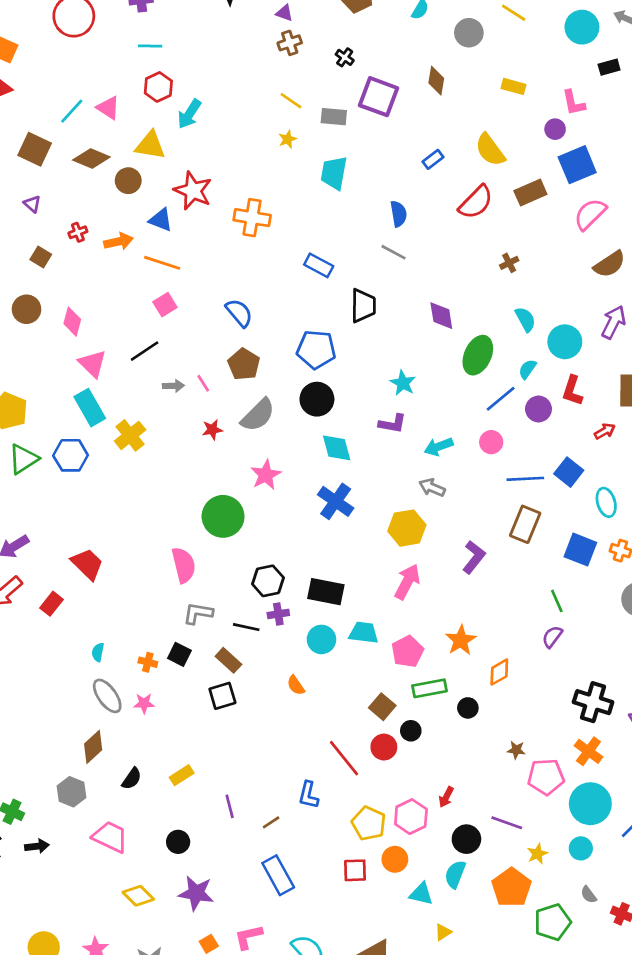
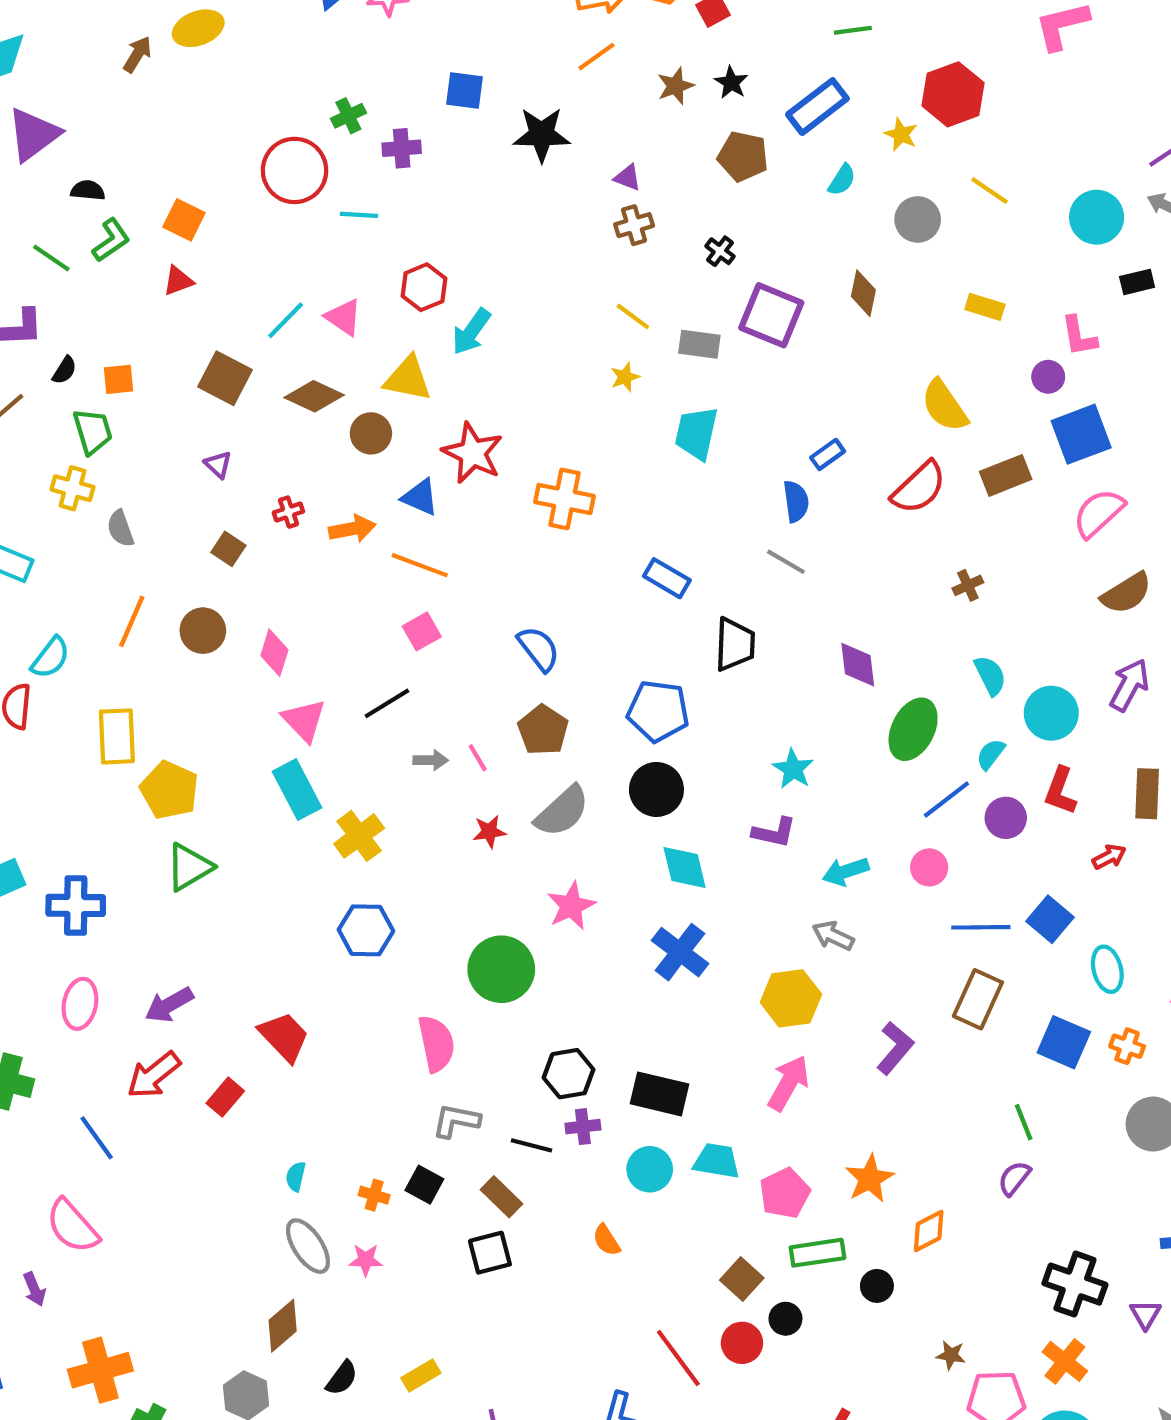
cyan line: (150, 46) -> (359, 215), moved
blue rectangle: (433, 159) -> (828, 454), moved
blue hexagon: (71, 455) -> (366, 930), moved

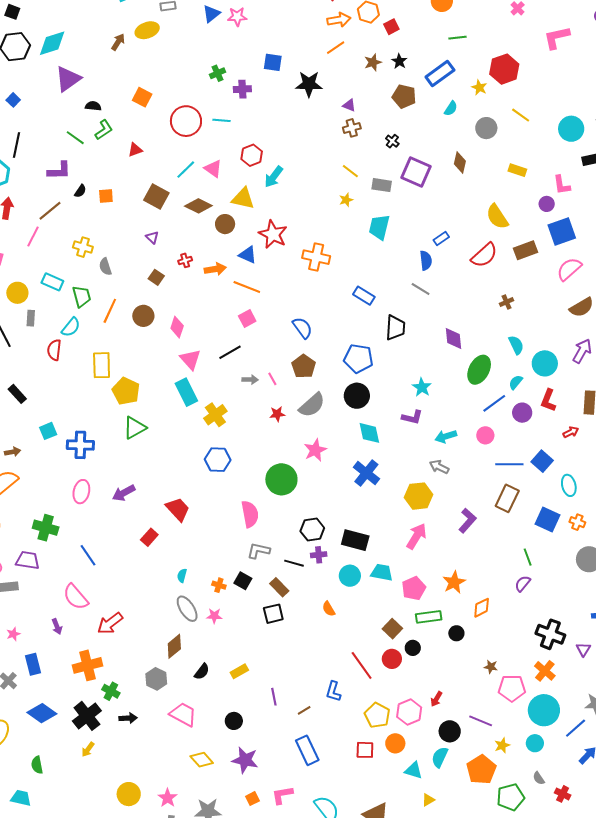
red circle: (295, 170) -> (186, 121), moved
orange square: (184, 220) -> (142, 97), moved
green trapezoid: (93, 431) -> (82, 296), moved
red arrow: (154, 1075) -> (110, 623), moved

